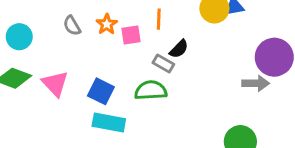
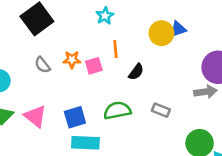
orange star: (107, 24) -> (72, 60), turned -30
gray rectangle: (163, 63) -> (161, 110), moved
blue square: (101, 91) -> (75, 117), turned -35

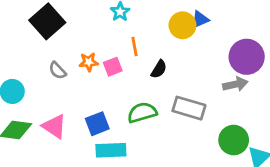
gray rectangle: (161, 110) -> (189, 108), size x1.6

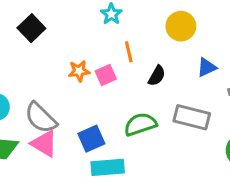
blue triangle: (200, 19) -> (207, 67), moved
black square: (47, 21) -> (31, 28), size x0.7
gray semicircle: (57, 70) -> (41, 118), moved, size x1.6

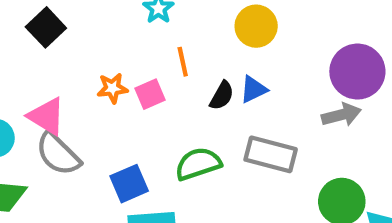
blue triangle: (207, 67) -> (253, 89), moved
pink triangle: (44, 144) -> (47, 116), moved

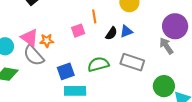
orange star: (112, 88) -> (47, 41), moved
gray arrow: (341, 115) -> (166, 46), turned -114

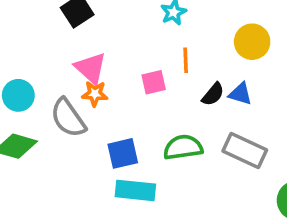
blue triangle: (126, 31) -> (240, 94), turned 32
pink triangle: (30, 38) -> (91, 68), moved

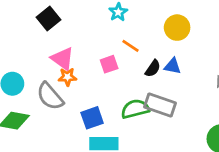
orange line: (186, 60) -> (131, 46), turned -48
gray rectangle: (245, 150) -> (160, 105), moved

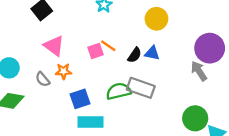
orange line: (131, 46) -> (108, 46), moved
orange star: (67, 77) -> (63, 71), moved
gray semicircle: (50, 96) -> (43, 79), size x0.6

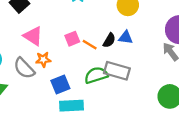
orange line: (108, 46) -> (90, 45), moved
gray semicircle: (43, 79) -> (24, 68), size x1.5

